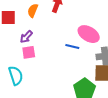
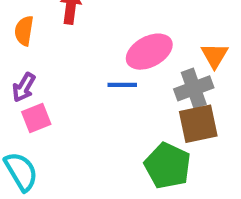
pink ellipse: (89, 34) -> (149, 52), turned -45

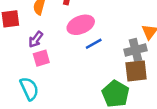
pink ellipse: (149, 52) -> (81, 25), moved
blue line: (122, 85) -> (94, 44), turned -35

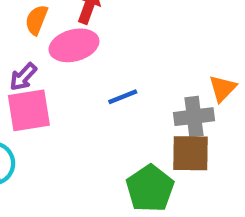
pink ellipse: (81, 25) -> (74, 45), moved
pink square: (41, 58) -> (29, 110), size x1.5

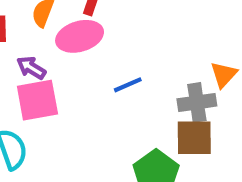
purple arrow: (23, 77) -> (31, 68), turned 80

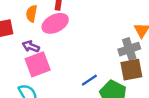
blue line: (128, 85) -> (89, 80), moved

